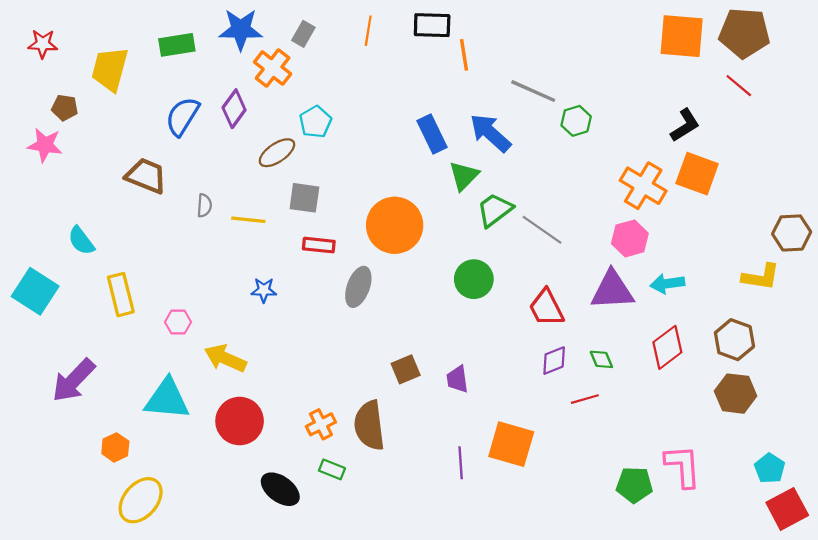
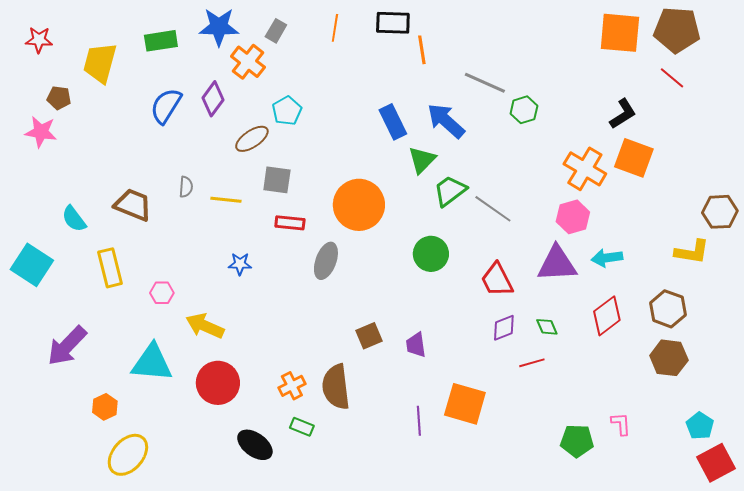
brown trapezoid: (146, 176) -> (133, 205), moved
pink L-shape: (683, 466) -> (621, 424), size x0.6

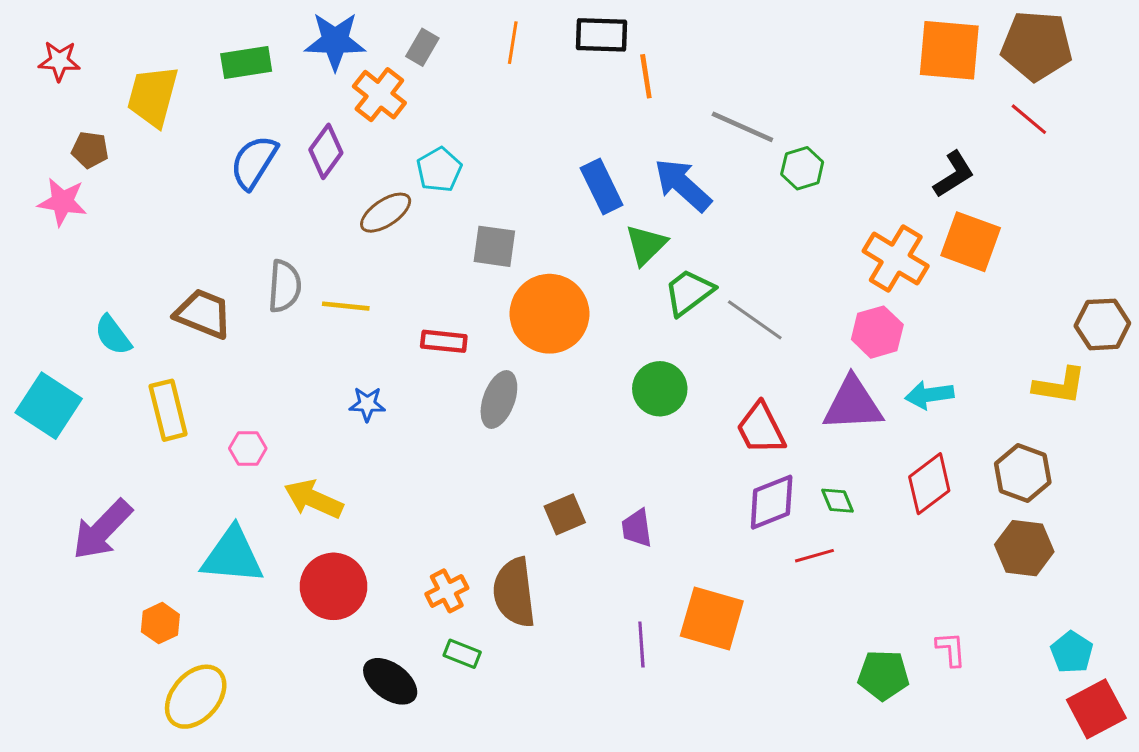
gray square: (277, 180) -> (494, 246), moved
gray semicircle: (186, 187) -> (284, 286), size x1.6
purple diamond: (504, 328) -> (772, 502), size x1.4

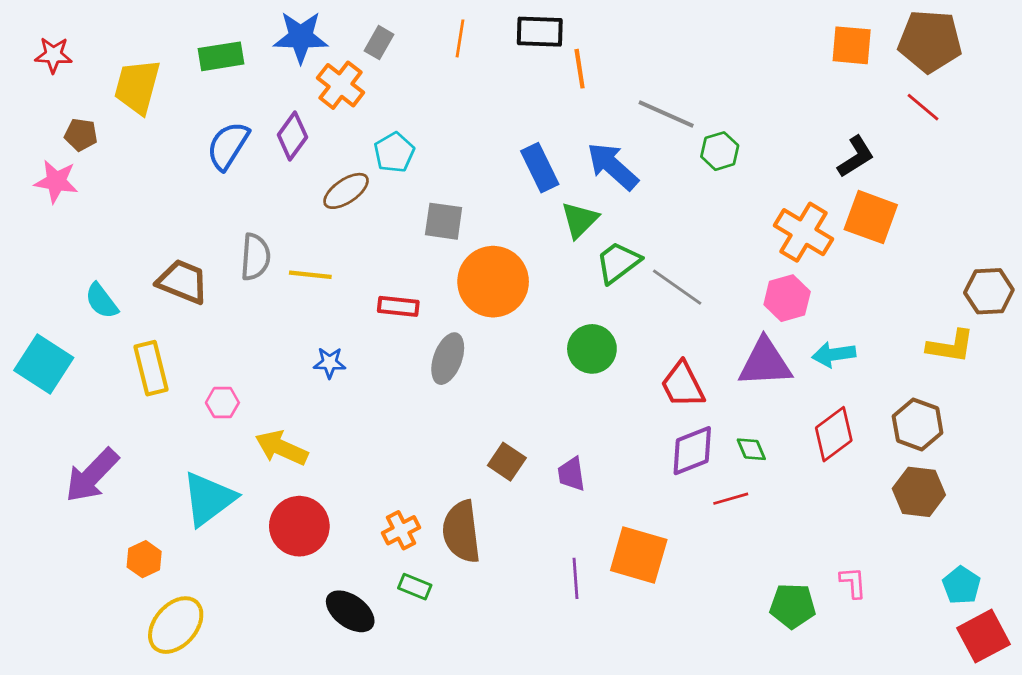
orange square: (949, 50) -> (852, 45), size x0.7
brown square: (565, 514) -> (507, 462), turned -33
cyan triangle: (232, 556) -> (209, 499), turned -42

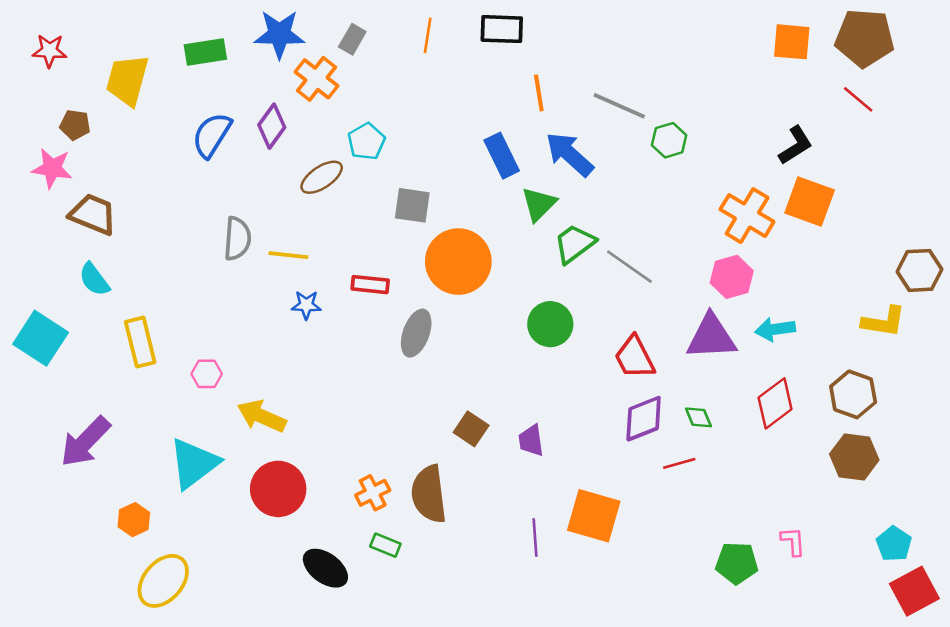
orange line: (580, 69) -> (539, 93), moved
brown trapezoid: (183, 282) -> (93, 214), moved
blue star: (330, 363) -> (306, 305), moved

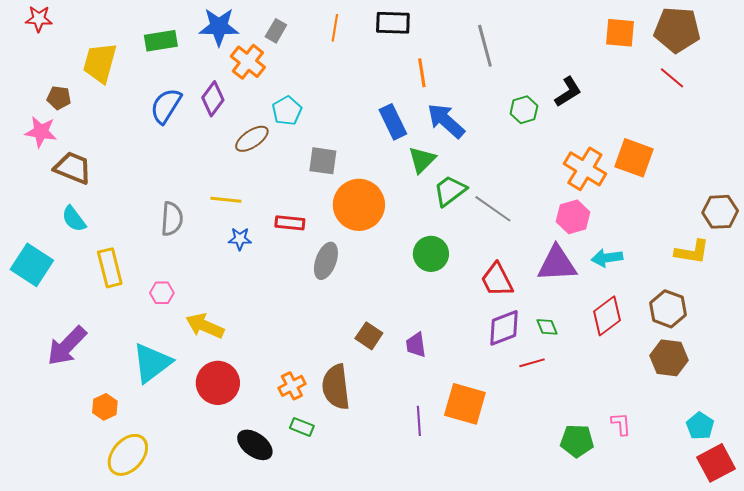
red star: (50, 51) -> (39, 19), moved
gray line: (619, 106) -> (485, 46), moved, turned 51
black L-shape: (796, 145) -> (568, 92), moved
gray semicircle: (237, 239) -> (172, 219), moved

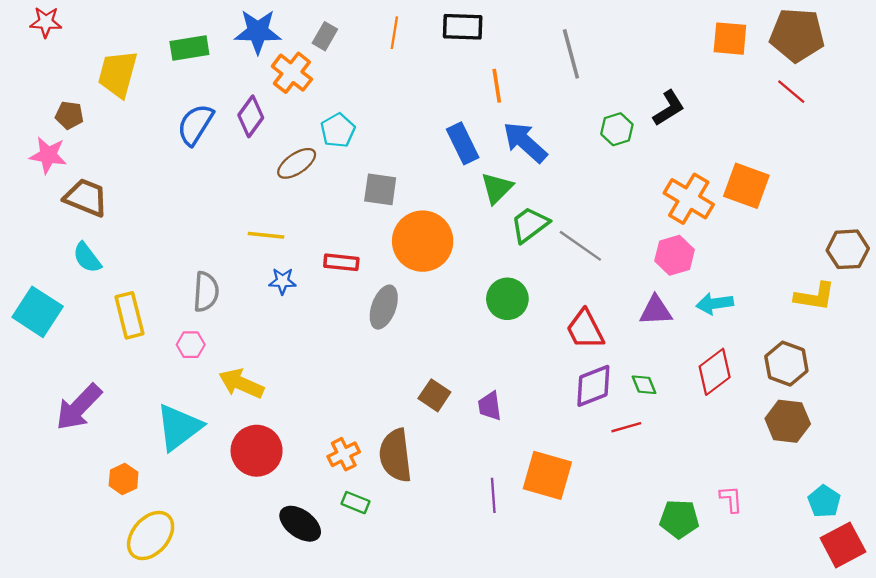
gray semicircle: (172, 219) -> (206, 292), moved
purple triangle: (557, 264) -> (656, 311), size x0.7

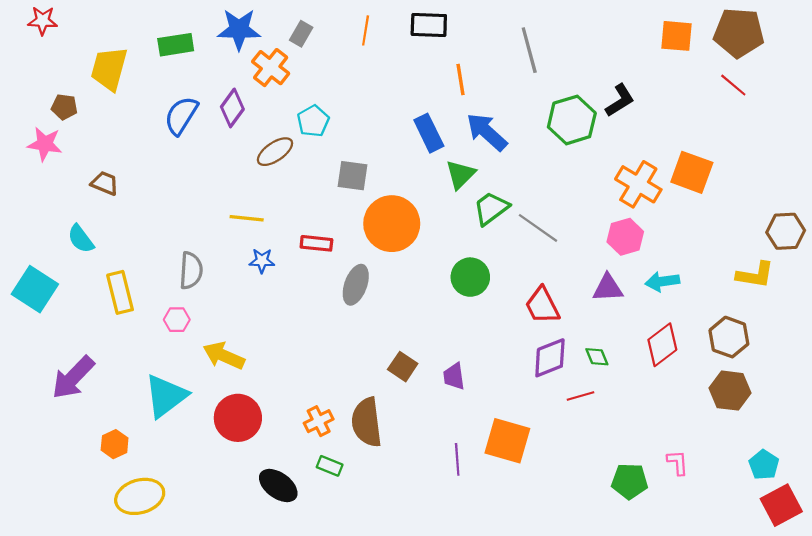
green hexagon: (617, 129) -> (572, 120), size x1.6
brown trapezoid: (86, 198) -> (105, 183), moved, size x0.7
yellow ellipse: (151, 535) -> (140, 496), turned 33

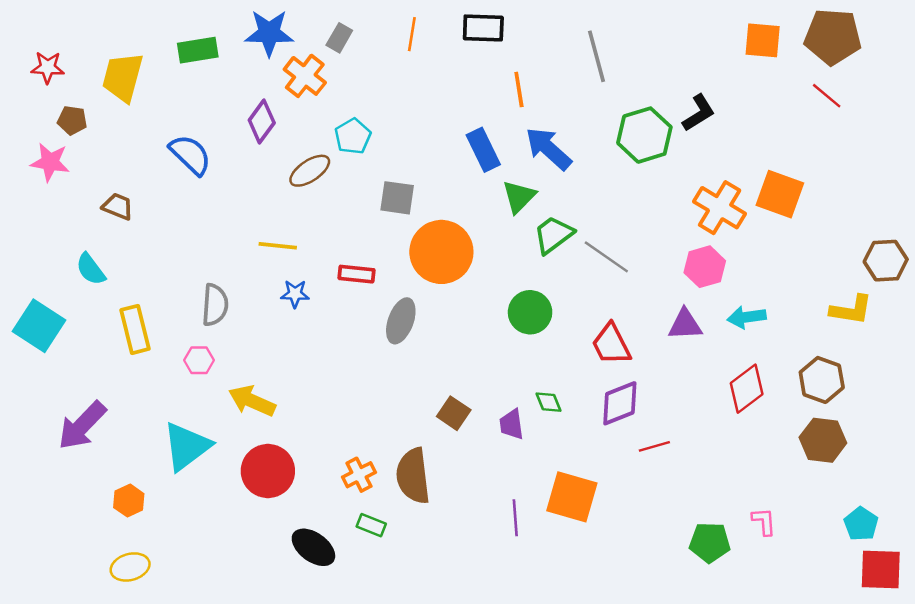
red star: (43, 21) -> (48, 67), moved
blue semicircle: (181, 116) -> (190, 155), moved, turned 102
green diamond: (597, 357) -> (548, 402), moved
yellow ellipse: (140, 496) -> (130, 567), moved, size x0.7
red square: (781, 505) -> (881, 569), turned 30

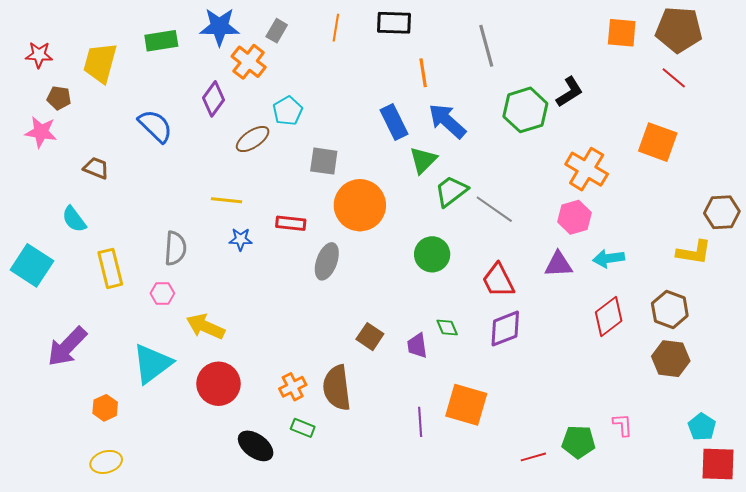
orange square: (780, 194) -> (658, 142), moved
red line: (654, 446) -> (533, 457), moved

